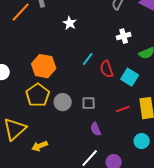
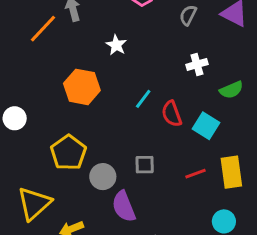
orange hexagon: (44, 66) -> (82, 87), moved
gray circle: (63, 102) -> (103, 177), moved
purple semicircle: (96, 129) -> (124, 206), moved, size x1.5

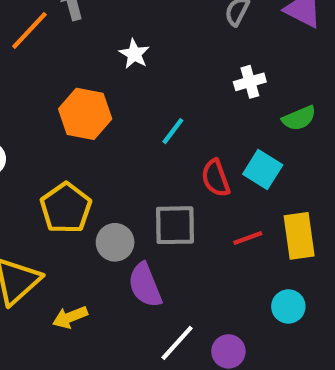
red semicircle: (172, 114) -> (216, 178), moved
gray square: (145, 165) -> (175, 225), size x1.5

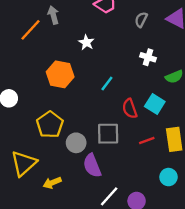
white cross: (250, 82) -> (148, 57), turned 35

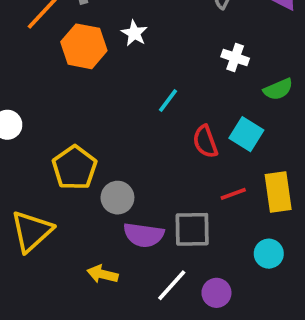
orange hexagon: (60, 74) -> (84, 46), moved
gray square: (108, 134) -> (192, 229), moved
purple semicircle: (92, 166) -> (144, 235), turned -60
yellow arrow: (52, 183) -> (103, 274), moved, turned 36

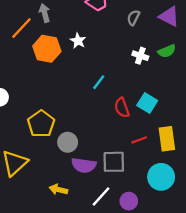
green semicircle: (278, 89) -> (167, 51), moved
cyan circle: (269, 254) -> (161, 177), size x1.5

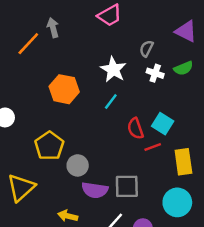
gray semicircle: (133, 18) -> (147, 49), moved
white star: (78, 41) -> (113, 69), moved, size x1.5
orange hexagon: (47, 49) -> (64, 89), moved
red line: (139, 140) -> (153, 147), moved

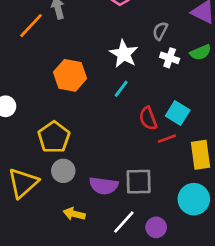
gray circle: (78, 165) -> (63, 171), moved

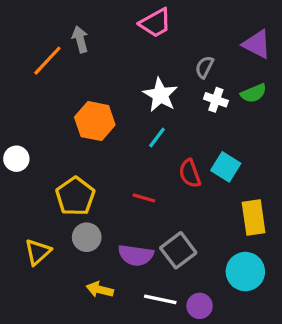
red line: (167, 139) -> (144, 198), moved, turned 36
gray square: (139, 182) -> (178, 250), turned -36
yellow triangle: (23, 183) -> (38, 252), size x0.7
white line: (124, 222) -> (160, 299), turned 60

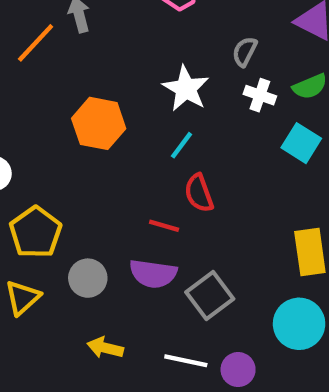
cyan square: (226, 167) -> (301, 143), moved
red semicircle: (190, 173) -> (199, 193), moved
yellow pentagon: (75, 196) -> (36, 232), moved
purple semicircle: (136, 255) -> (153, 274), moved

